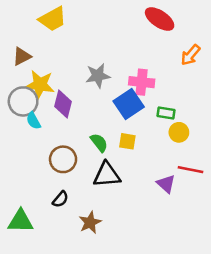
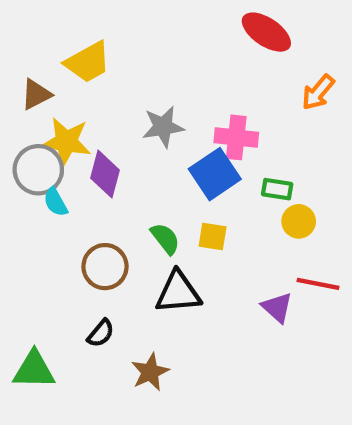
yellow trapezoid: (53, 19) -> (88, 62), moved

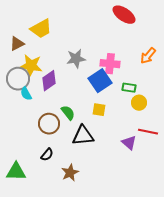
orange arrow: (318, 92) -> (148, 56), moved
purple diamond: (105, 174) -> (49, 81), turned 40
green semicircle: (165, 239) -> (68, 113), moved

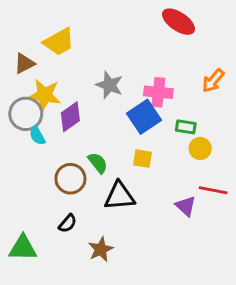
gray star: (76, 59) -> (109, 85), turned 30

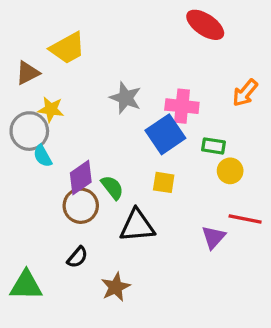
yellow star: (44, 95) -> (51, 109), size x0.7
purple diamond: (70, 117) -> (81, 177), moved
purple triangle: (186, 206) -> (214, 237), turned 30

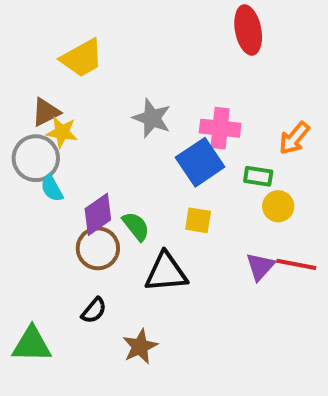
red ellipse: (205, 25) -> (248, 30), turned 45
brown triangle: (28, 73) -> (46, 112), moved
orange arrow: (245, 93) -> (294, 138), moved
purple triangle: (214, 237) -> (260, 266), moved

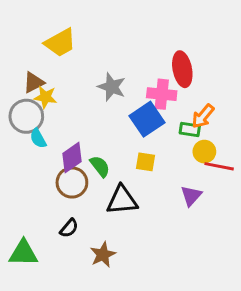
red ellipse: (248, 30) -> (182, 69), moved
orange arrow: (294, 138) -> (203, 116), moved
red line: (296, 264) -> (219, 166), moved

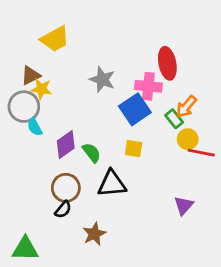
green rectangle: (190, 130) -> (174, 119), turned 42
brown circle: (72, 182) -> (66, 188), moved
purple triangle: (191, 196) -> (184, 205), moved
green triangle: (23, 253) -> (25, 249), moved

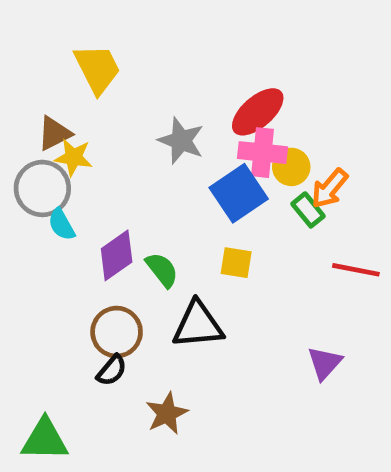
yellow trapezoid: (55, 39) -> (97, 69), turned -88
red ellipse: (167, 63) -> (258, 112), moved, turned 60
yellow circle: (188, 139) -> (291, 167), moved

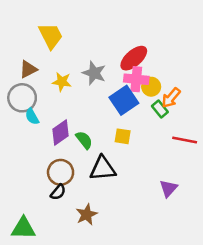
yellow star: (73, 157) -> (62, 82), moved

